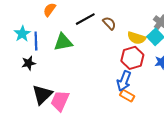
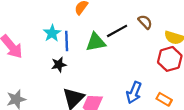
black line: (85, 19) -> (117, 31), moved
blue arrow: (124, 81) -> (134, 93), moved

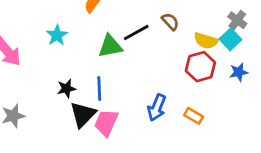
blue line: (67, 41) -> (99, 88), moved
black star: (59, 65) -> (66, 88), moved

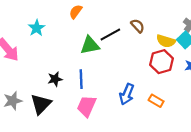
cyan star: (57, 35) -> (37, 28), moved
black triangle: (83, 114) -> (41, 104), moved

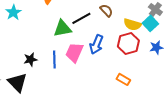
blue arrow: (127, 94) -> (96, 44), moved
black triangle: (41, 104) -> (17, 82), turned -30
pink trapezoid: (87, 106) -> (74, 52), moved

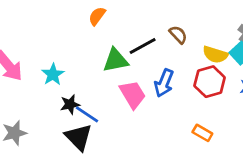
cyan star: (13, 12) -> (53, 74), moved
pink trapezoid: (74, 52) -> (133, 94), turned 125
blue line: (54, 59) -> (87, 114), moved, turned -54
black triangle: (17, 82) -> (79, 137), moved

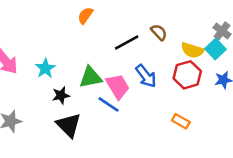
green triangle: (116, 60) -> (91, 77), moved
blue arrow: (164, 83) -> (146, 76), turned -60
blue line: (87, 114) -> (109, 104), moved

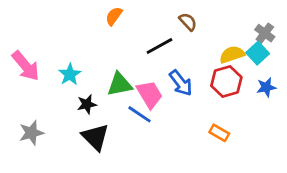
brown semicircle: (159, 32) -> (188, 22), moved
yellow semicircle: (192, 50) -> (232, 54), turned 145

